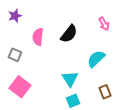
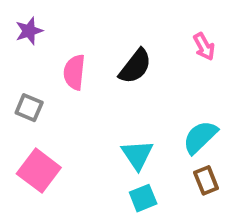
cyan semicircle: (96, 59) -> (200, 137), moved

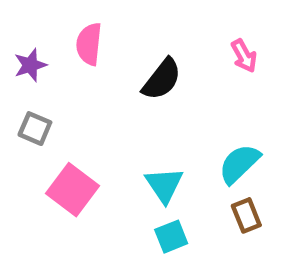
purple star: (29, 31) -> (30, 65), moved
pink semicircle: (74, 72) -> (89, 44), moved
pink square: (39, 171) -> (73, 190), moved

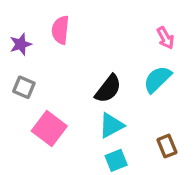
black semicircle: (162, 79) -> (108, 89), moved
cyan semicircle: (239, 164) -> (157, 79), moved
cyan triangle: (164, 185) -> (111, 125), turned 36

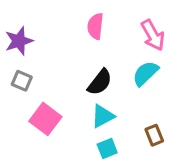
pink semicircle: (60, 30) -> (95, 26), moved
pink arrow: (165, 38) -> (153, 35), size x1.5
purple star: (21, 44) -> (19, 41), size x1.4

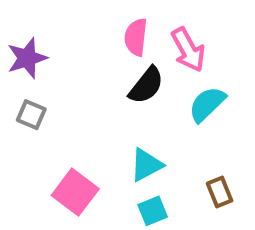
pink arrow: (153, 35) -> (188, 50), moved
black semicircle: (100, 82) -> (146, 85), moved
pink square: (45, 119) -> (75, 192), moved

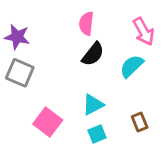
pink arrow: (188, 50) -> (144, 31), moved
purple star: (27, 58) -> (17, 37), turned 30
gray square: (31, 115) -> (20, 73), size x1.5

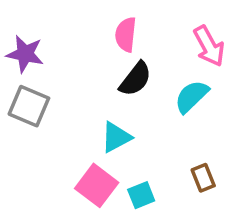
cyan triangle: (93, 105) -> (116, 137), moved
pink square: (48, 122) -> (97, 185), moved

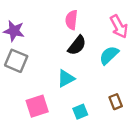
pink square: (97, 185) -> (37, 106), moved, turned 35

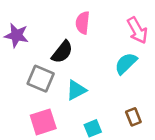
black semicircle: (77, 45) -> (62, 52), moved
gray square: (16, 61) -> (41, 79), moved

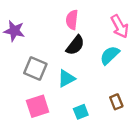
black semicircle: (62, 52) -> (75, 45), moved

